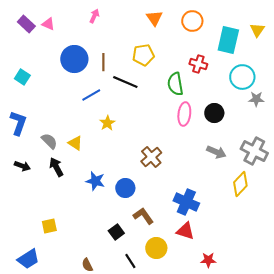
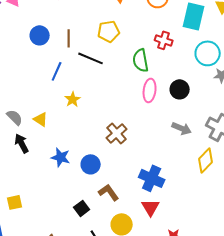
blue circle: (74, 59) -> (40, 35), size x0.7
blue line: (91, 95) -> (57, 71), turned -36
red triangle: (185, 231) -> (151, 207), turned 42

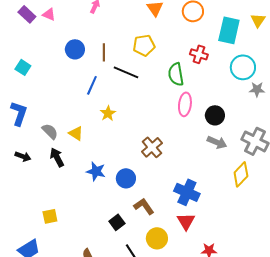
black circle: (180, 89) -> (215, 115), moved

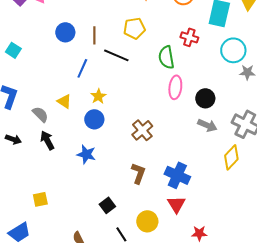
yellow triangle: (76, 133) -> (64, 101), moved
blue circle: (126, 178) -> (94, 119), moved
brown L-shape: (144, 206) -> (138, 173), moved, turned 55

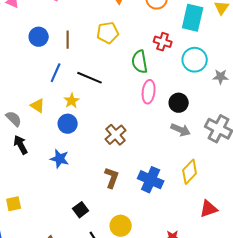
cyan circle: (233, 50) -> (195, 60), moved
black line: (116, 55) -> (90, 78), moved
yellow diamond: (231, 157) -> (190, 172), moved
red triangle: (176, 204) -> (209, 209), moved, turned 42

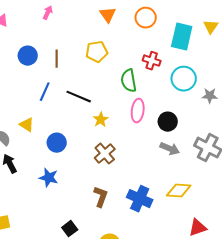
yellow star: (72, 101) -> (101, 120), moved
yellow diamond: (190, 172) -> (179, 191), turned 50

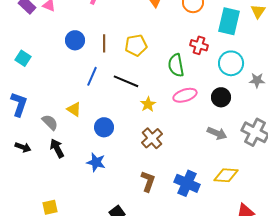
yellow pentagon: (97, 52) -> (136, 45), moved
pink ellipse: (138, 111) -> (185, 95), turned 65
black circle: (168, 122) -> (221, 97), moved

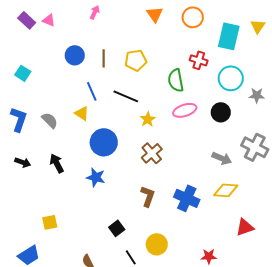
blue line: (92, 76) -> (92, 91), turned -48
yellow triangle: (74, 109) -> (82, 113), moved
gray semicircle: (50, 122) -> (50, 120), moved
blue circle: (104, 127) -> (104, 142), size x1.4
gray arrow: (217, 133) -> (222, 158), moved

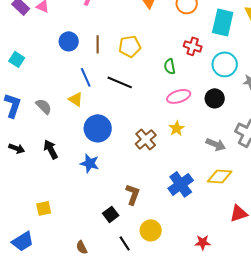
green semicircle: (176, 80) -> (170, 66), size x0.7
yellow star: (148, 119) -> (177, 128), moved
brown L-shape: (148, 196) -> (133, 194), moved
blue cross: (187, 198) -> (181, 184), turned 30

